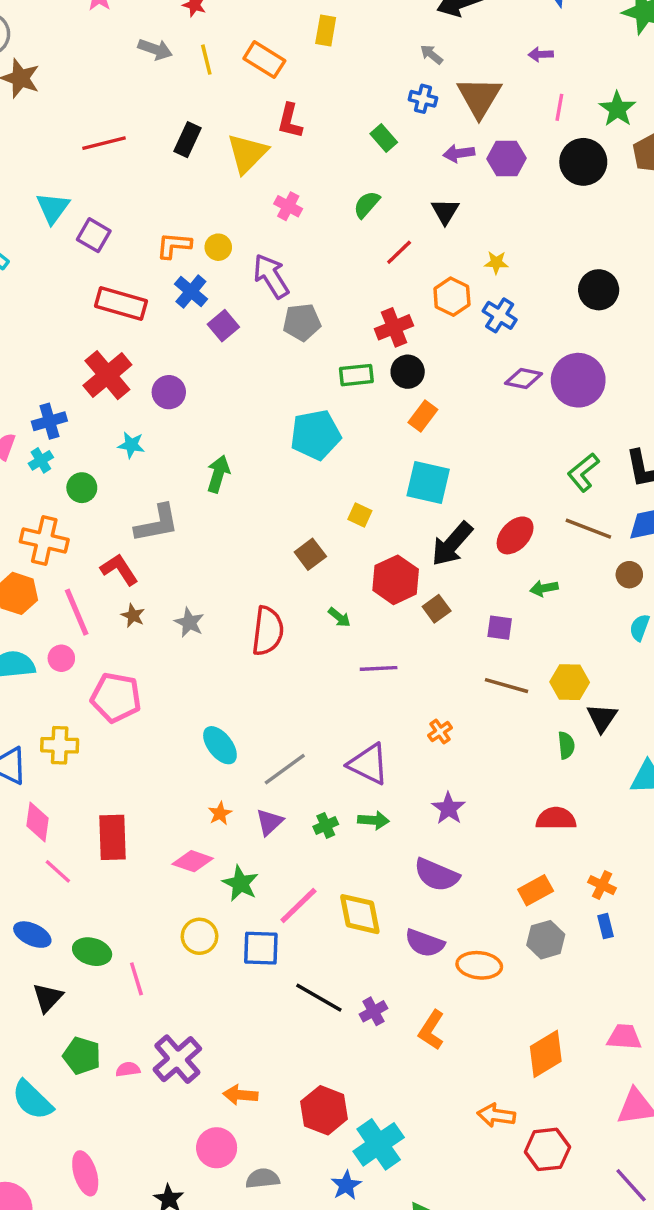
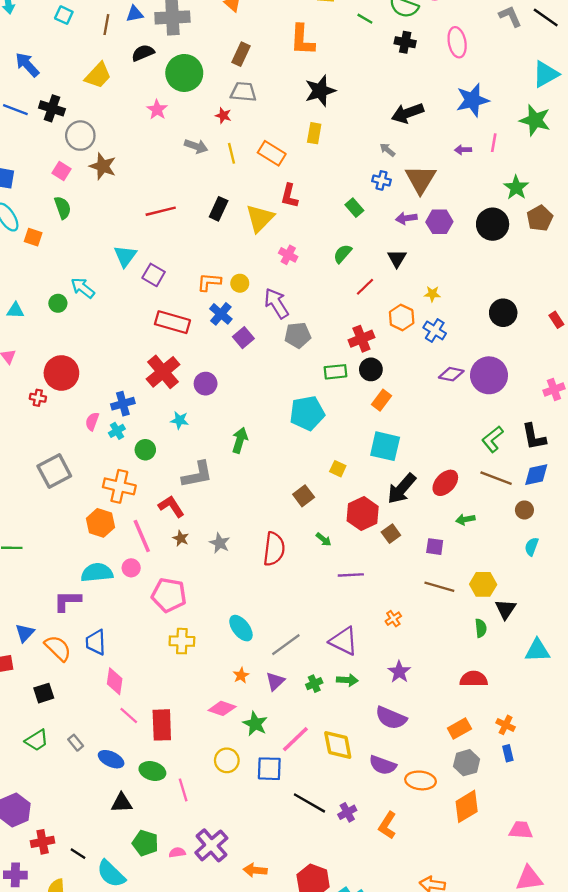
pink line: (559, 107) -> (494, 143), moved
yellow cross: (60, 745) -> (182, 641), moved
red rectangle: (113, 837) -> (162, 725), moved
black triangle: (48, 998) -> (122, 803), turned 45
orange diamond: (546, 1054) -> (467, 806), moved

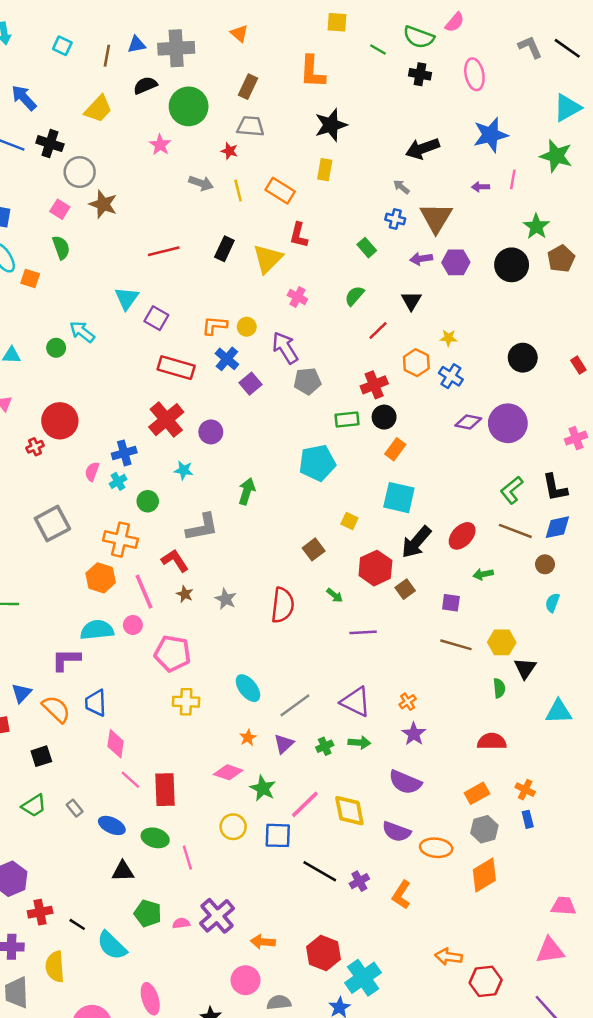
red cross: (38, 398) -> (35, 447), turned -35
orange cross: (393, 619) -> (408, 702), moved
pink trapezoid: (521, 830) -> (564, 906), moved

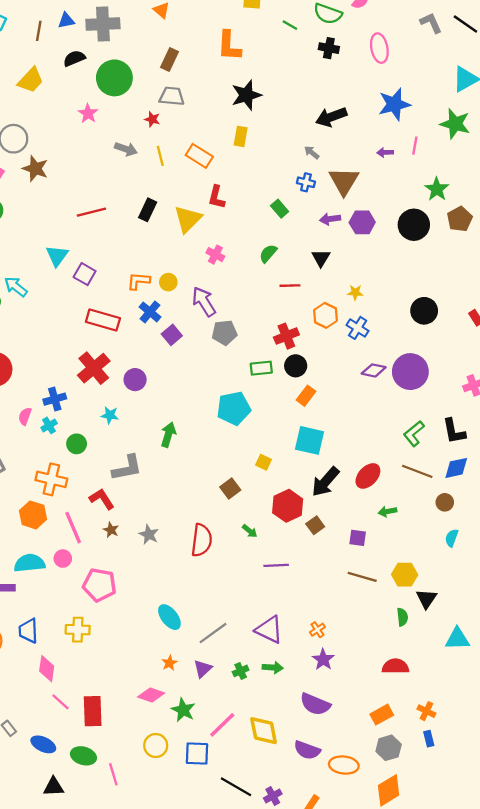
red line: (378, 330) -> (290, 286), turned 42
yellow cross: (186, 702) -> (78, 630), moved

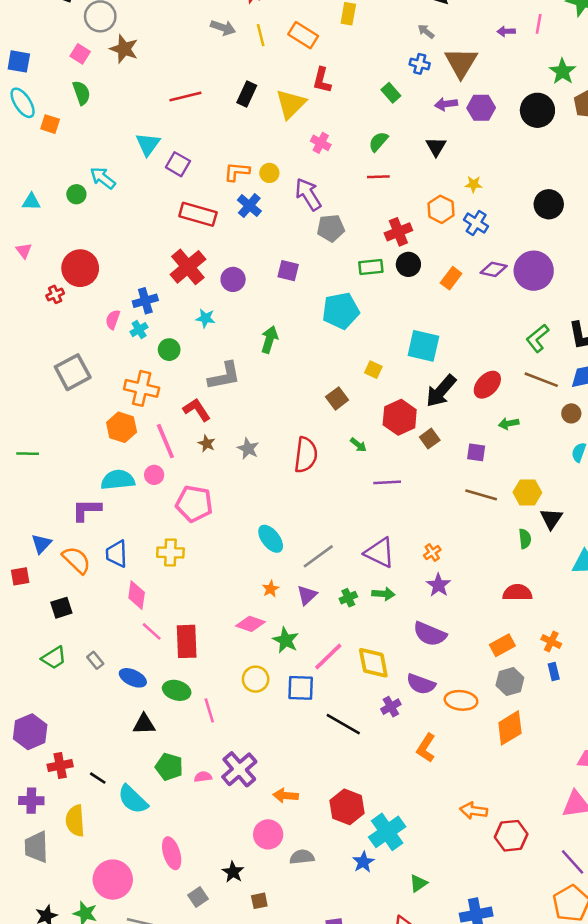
red line: (290, 286) -> (378, 177), moved
purple square: (172, 335) -> (288, 271), moved, turned -36
orange rectangle: (306, 396) -> (451, 278), moved
purple cross: (273, 796) -> (391, 707), moved

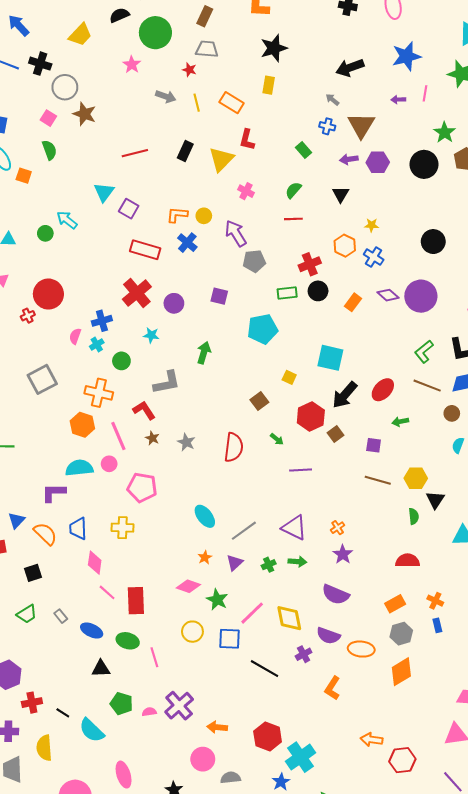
purple diamond: (494, 269) -> (388, 295), turned 30

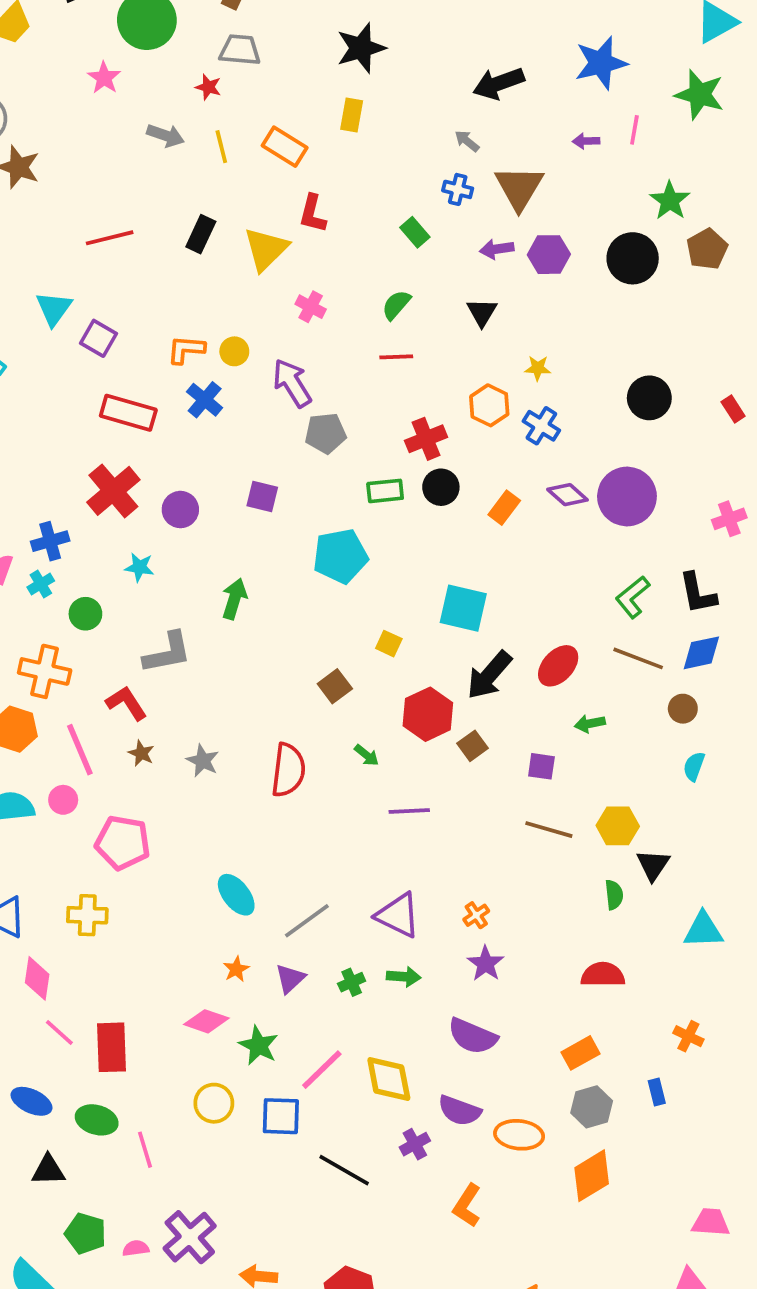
orange cross: (435, 601) -> (688, 1036), moved

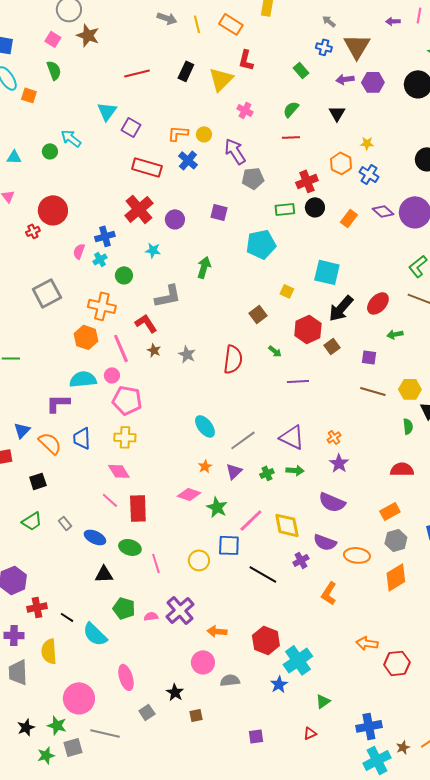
pink pentagon: (123, 843) -> (127, 400), moved
pink diamond: (37, 978) -> (119, 471), moved, turned -40
yellow circle: (214, 1103) -> (199, 560), moved

